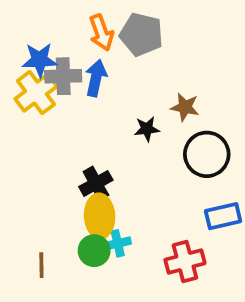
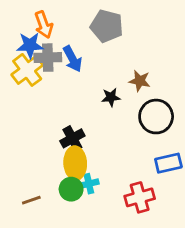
orange arrow: (101, 33) -> (44, 25), moved
blue arrow: (96, 78) -> (72, 59), turned 140
brown line: (41, 265) -> (31, 200), turned 72

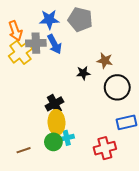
orange arrow: (44, 25) -> (15, 31), moved
blue star: (30, 45) -> (49, 19), moved

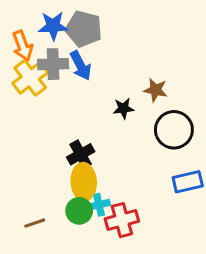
blue star: (49, 19) -> (53, 26), moved
gray pentagon: (80, 19) -> (84, 29), moved
red cross: (105, 148) -> (122, 220), moved

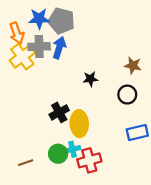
blue arrow: (81, 66) -> (59, 48), turned -135
brown star: (156, 90) -> (133, 66), moved
black circle: (174, 130) -> (127, 95), size x0.7
yellow ellipse: (84, 182) -> (79, 124), moved

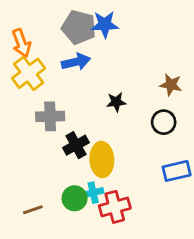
blue star: (39, 19) -> (105, 24), moved
gray cross: (39, 47) -> (50, 116), moved
blue arrow: (59, 48) -> (76, 62), turned 60

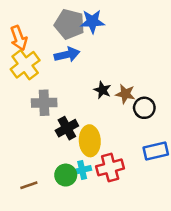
brown star: (171, 85) -> (125, 94), moved
black star: (116, 102) -> (102, 90), turned 30
red cross: (115, 207) -> (110, 167), moved

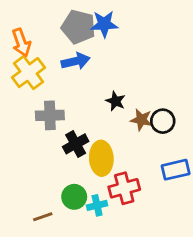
brown star: (125, 94) -> (141, 120), moved
cyan cross: (82, 170) -> (97, 205), moved
brown line: (29, 185) -> (43, 217), moved

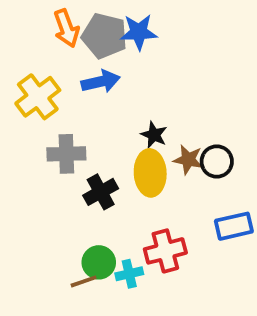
orange arrow: (21, 43) -> (66, 28), moved
yellow ellipse: (101, 158) -> (150, 173), moved
brown line: (43, 217) -> (84, 281), moved

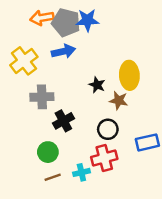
orange arrow: (66, 28) -> (42, 18), turned 100
black circle: (217, 161) -> (108, 129), moved
yellow ellipse: (150, 173) -> (129, 75), moved
green circle: (99, 262) -> (48, 152), moved

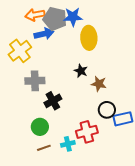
blue arrow: (63, 51) -> (44, 34), moved
yellow ellipse: (129, 75) -> (89, 38), moved
black circle: (108, 129) -> (107, 110), moved

